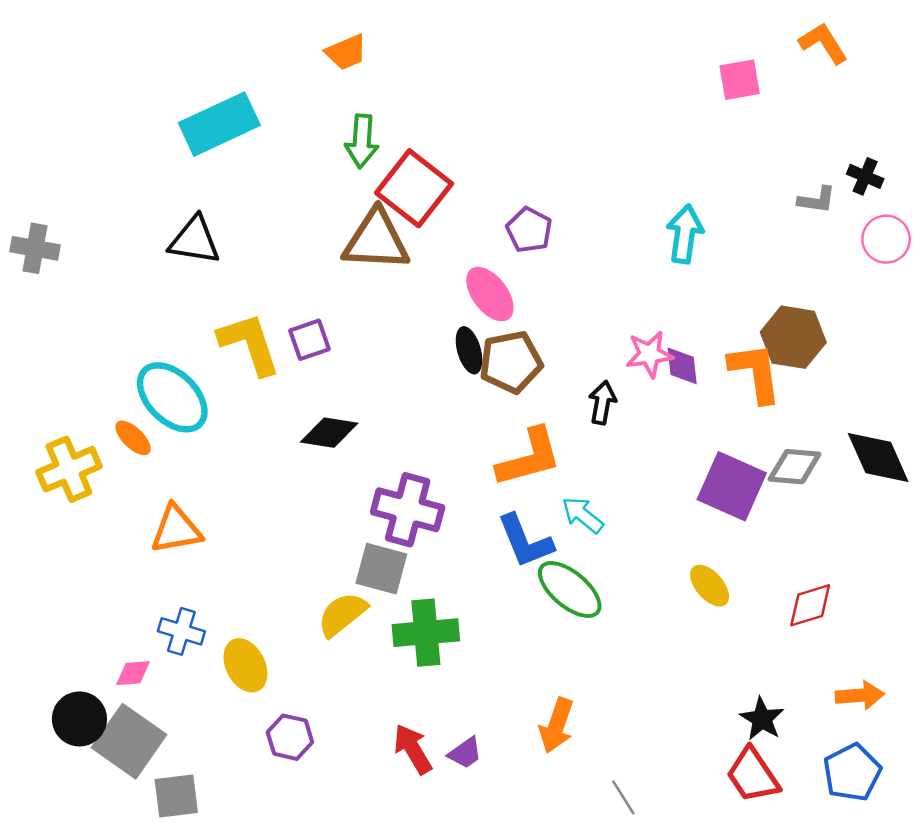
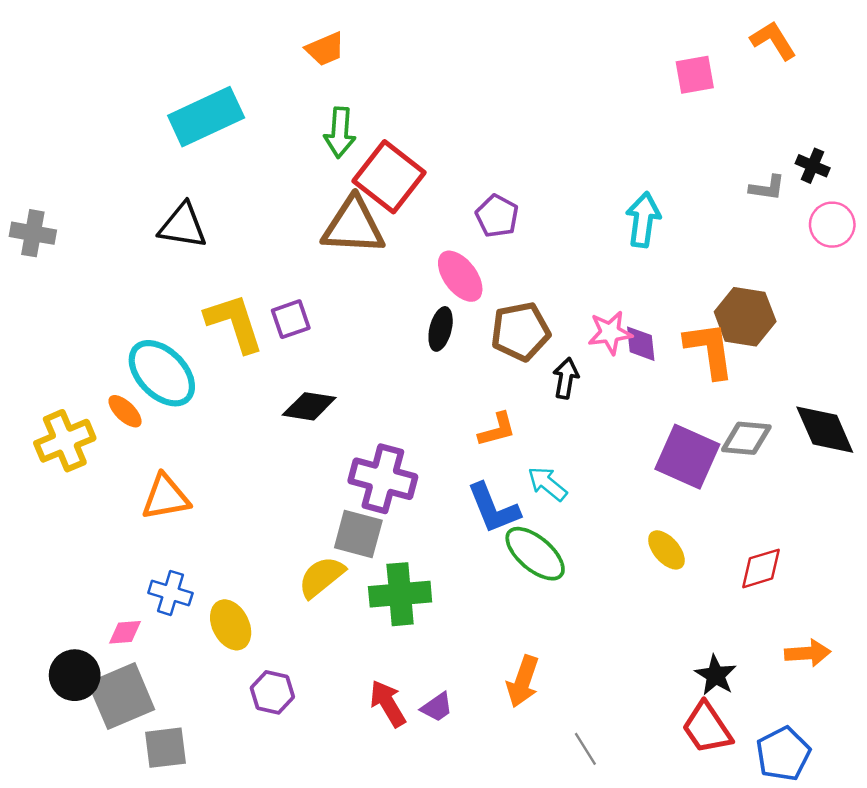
black ellipse: (469, 350) -> (441, 329), turned 30
brown pentagon: (511, 362) -> (520, 331), moved
orange L-shape: (529, 457) -> (497, 430), size x0.6
gray square: (129, 741) -> (121, 696), turned 32
blue pentagon: (852, 773) -> (783, 754), moved

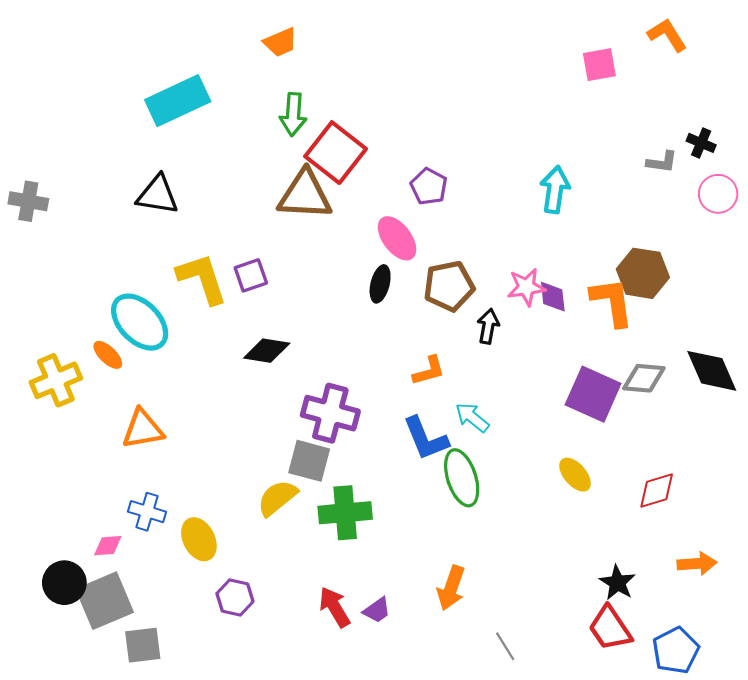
green ellipse: (535, 554) -> (462, 478), turned 32

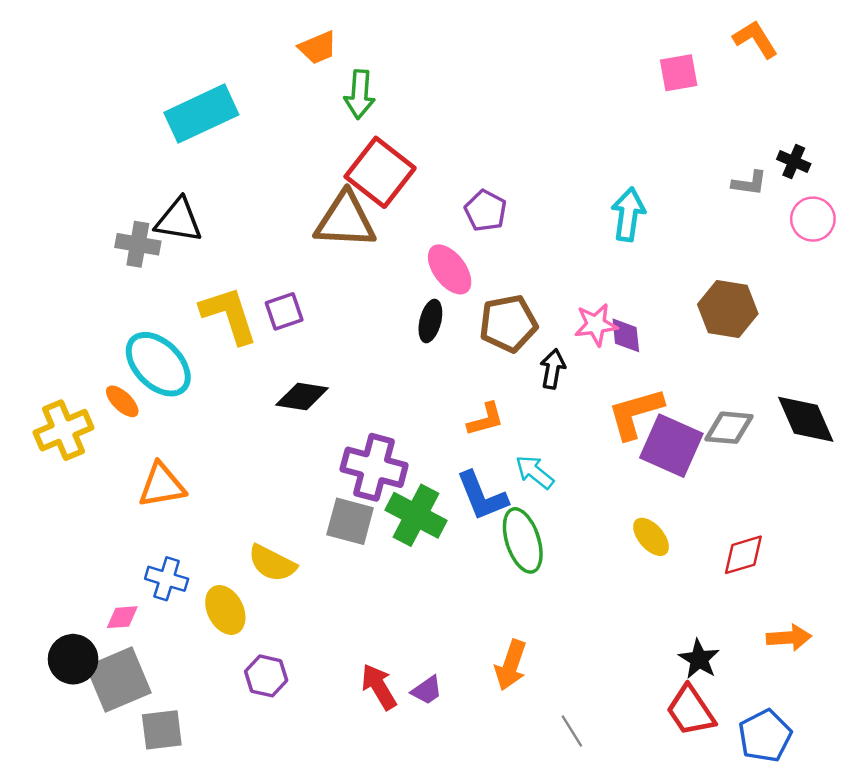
green arrow: (293, 114) -> (360, 94), moved
gray cross: (28, 201) -> (138, 244), moved
orange L-shape: (612, 302) -> (635, 413), moved, turned -98
yellow semicircle: (277, 498) -> (272, 563), moved, turned -114
green cross: (345, 513) -> (416, 515), moved, turned 33

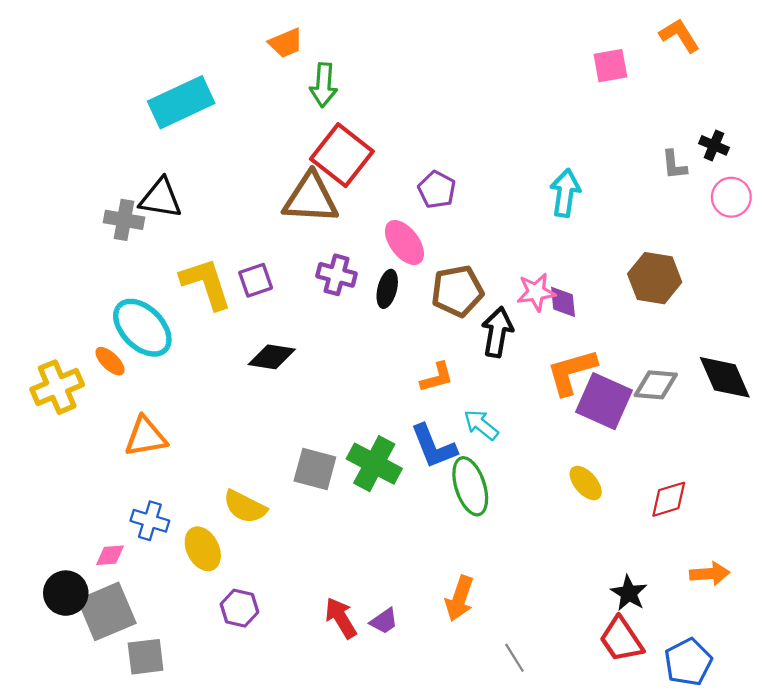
gray L-shape: (749, 183) -> (674, 165), turned 76
black arrow: (553, 369) -> (497, 332), size x1.4
purple cross: (374, 467) -> (337, 275), moved, size x0.7

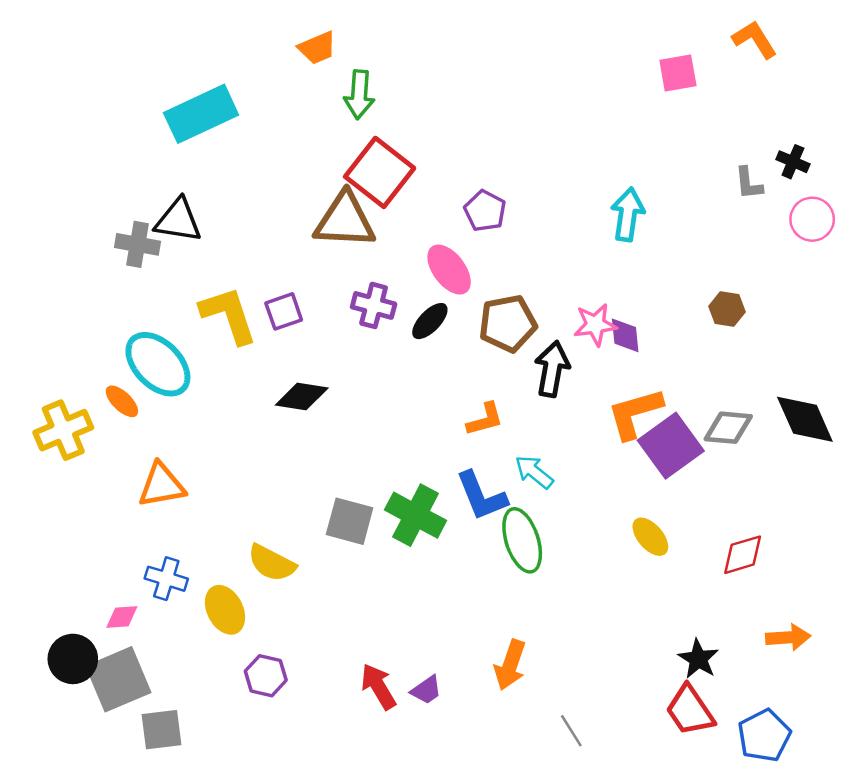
brown hexagon: (655, 278) -> (727, 309), size x0.6
black ellipse: (387, 289) -> (430, 321), turned 30
purple square: (604, 401) -> (671, 446), turned 30

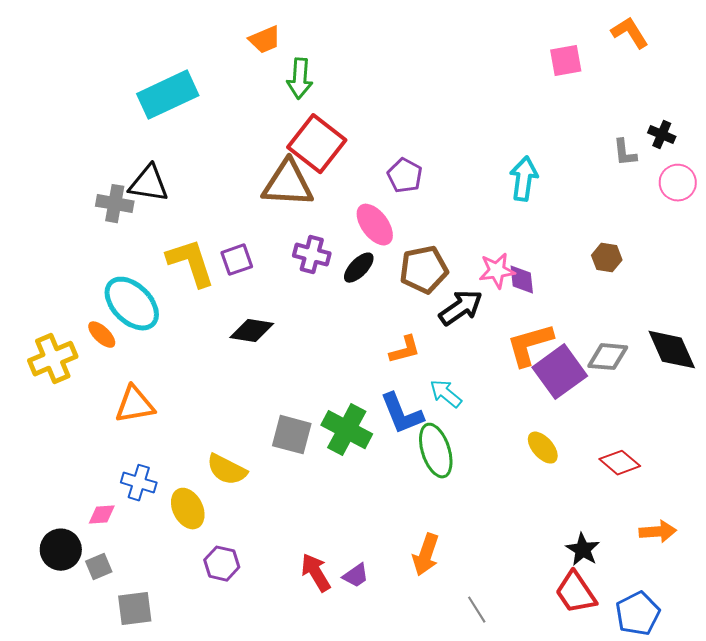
black arrow: (552, 369) -> (461, 308), turned 45
red diamond: (743, 555) -> (620, 463), turned 57
gray square: (118, 679) -> (99, 567), size x0.5

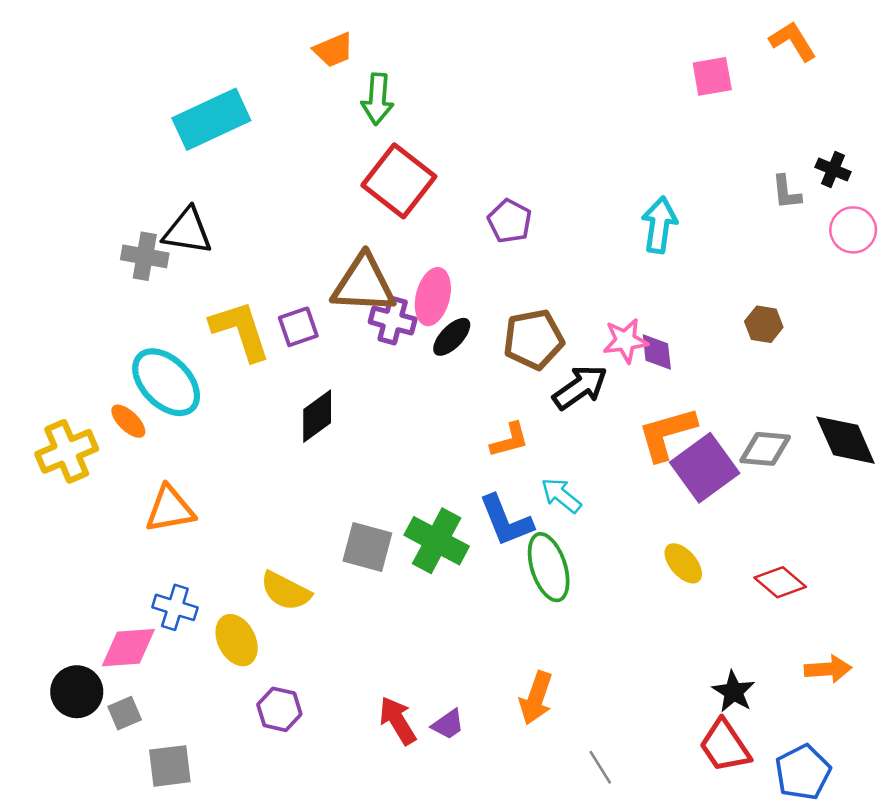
brown triangle: (288, 184) -> (364, 284), moved
pink ellipse: (375, 225) -> (433, 297), moved, turned 51
black diamond: (252, 331) -> (317, 416), turned -45
pink diamond: (102, 515) -> (128, 648), size x1.6

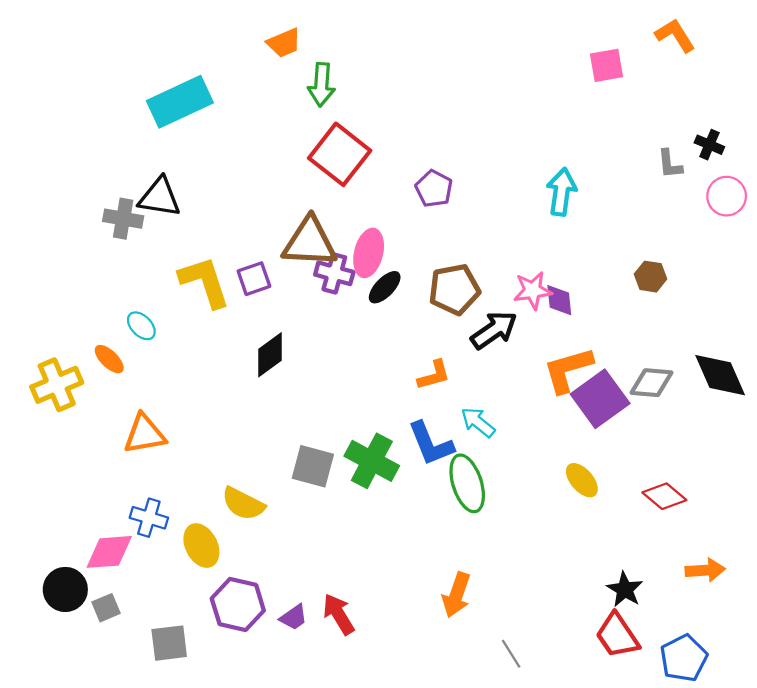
cyan ellipse: (166, 382) -> (141, 326), size x0.5
purple hexagon: (279, 709) -> (238, 604), size x1.4
purple trapezoid: (448, 724) -> (294, 617), moved
gray square: (170, 766) -> (169, 643), moved

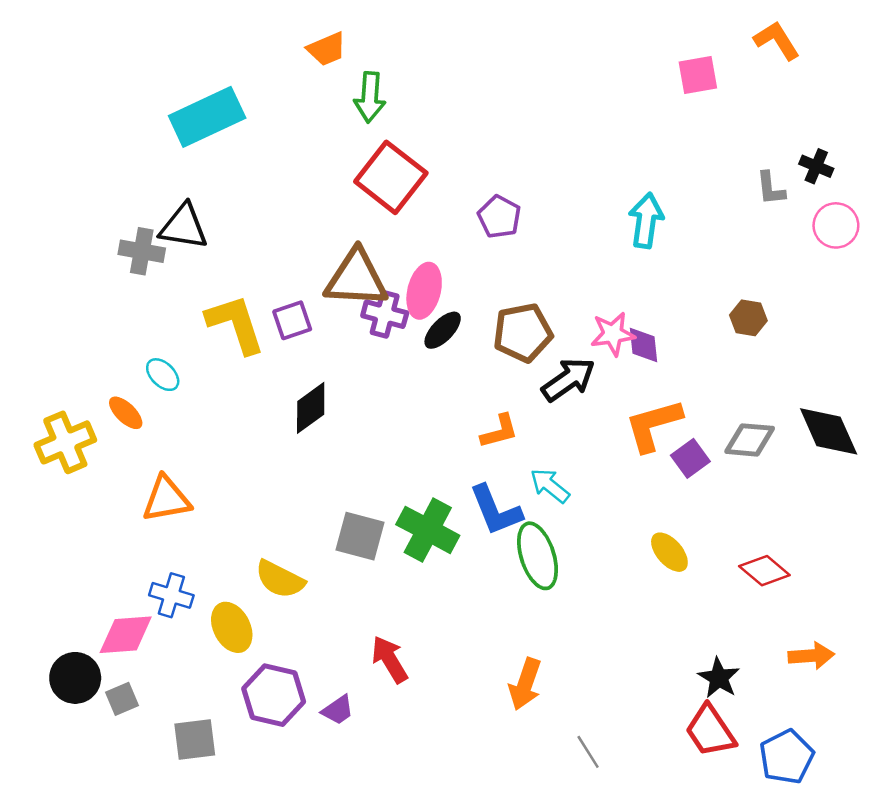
purple square: (600, 399) -> (690, 458), size x0.6
red arrow: (339, 614) -> (390, 659), moved

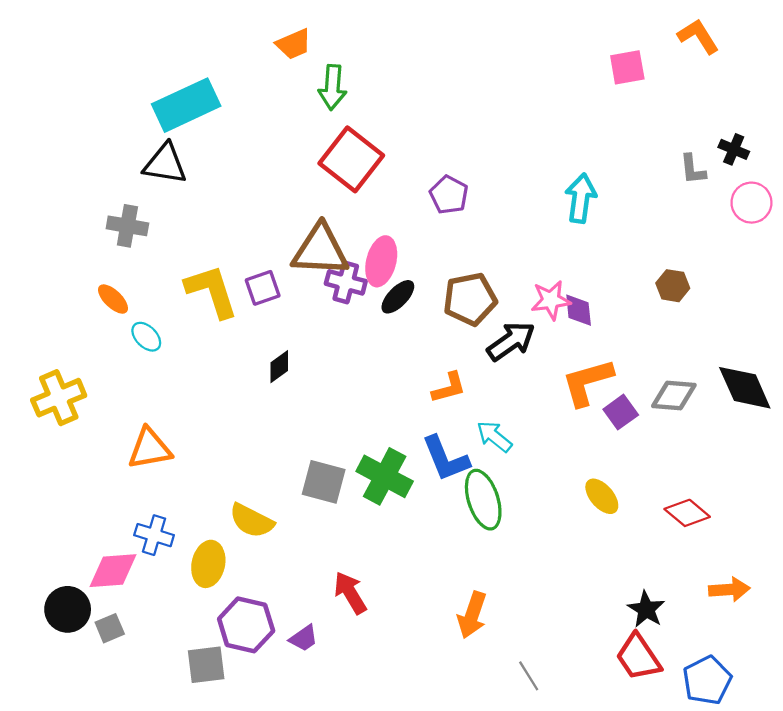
black triangle: (184, 227) -> (165, 164), moved
black diamond: (311, 408) -> (279, 367), size x0.7
orange ellipse: (126, 413) -> (113, 299), moved
yellow ellipse: (232, 627) -> (208, 564), turned 39
gray square: (195, 740) -> (206, 665), moved

